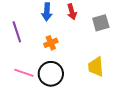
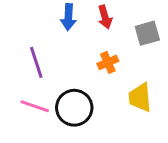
purple line: (17, 32) -> (36, 62), moved
orange cross: (51, 43) -> (108, 62), moved

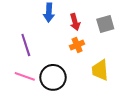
red arrow: (105, 17) -> (75, 22), moved

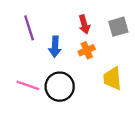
blue arrow: (49, 13) -> (55, 47), moved
purple line: (26, 45) -> (29, 28), moved

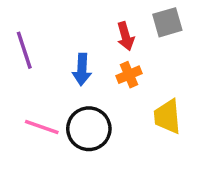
gray square: (118, 27) -> (167, 22), moved
purple line: (29, 28) -> (24, 50), moved

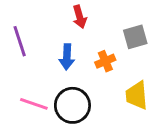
gray square: (167, 22) -> (135, 37), moved
red arrow: (125, 36) -> (80, 17), moved

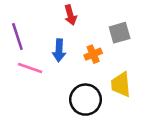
pink line: (34, 104) -> (30, 68), moved
black circle: (72, 105) -> (86, 100), moved

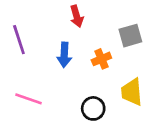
pink line: (30, 68) -> (29, 99), moved
black circle: (86, 100) -> (93, 108), size x0.7

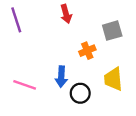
purple line: (19, 40) -> (16, 20), moved
blue arrow: (64, 55) -> (61, 77), moved

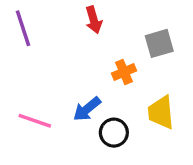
blue arrow: (61, 77) -> (87, 109), turned 48

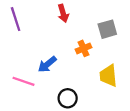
blue arrow: (87, 109) -> (47, 64), moved
black circle: (114, 133) -> (68, 98), moved

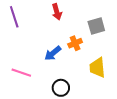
blue arrow: (47, 64) -> (53, 53), moved

